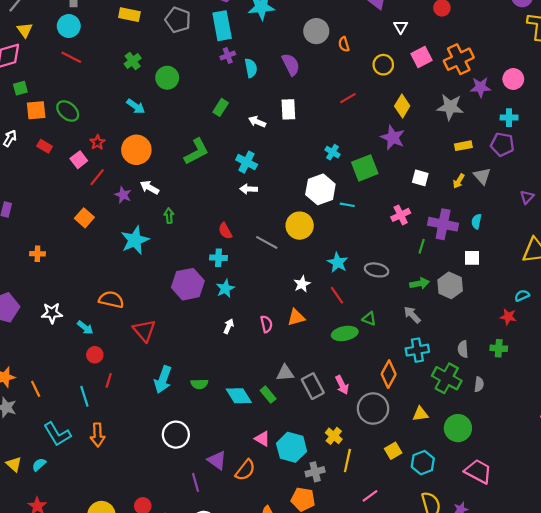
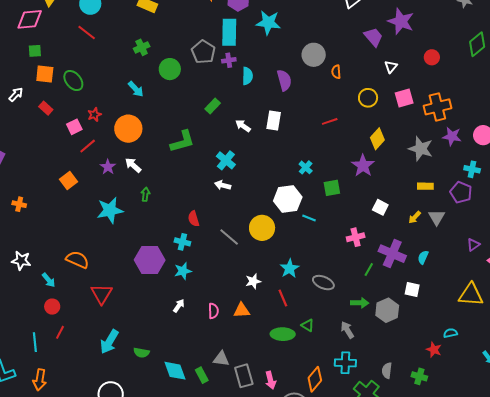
gray pentagon: (178, 20) -> (203, 52), moved
green square: (365, 168) -> (332, 188), size x0.7

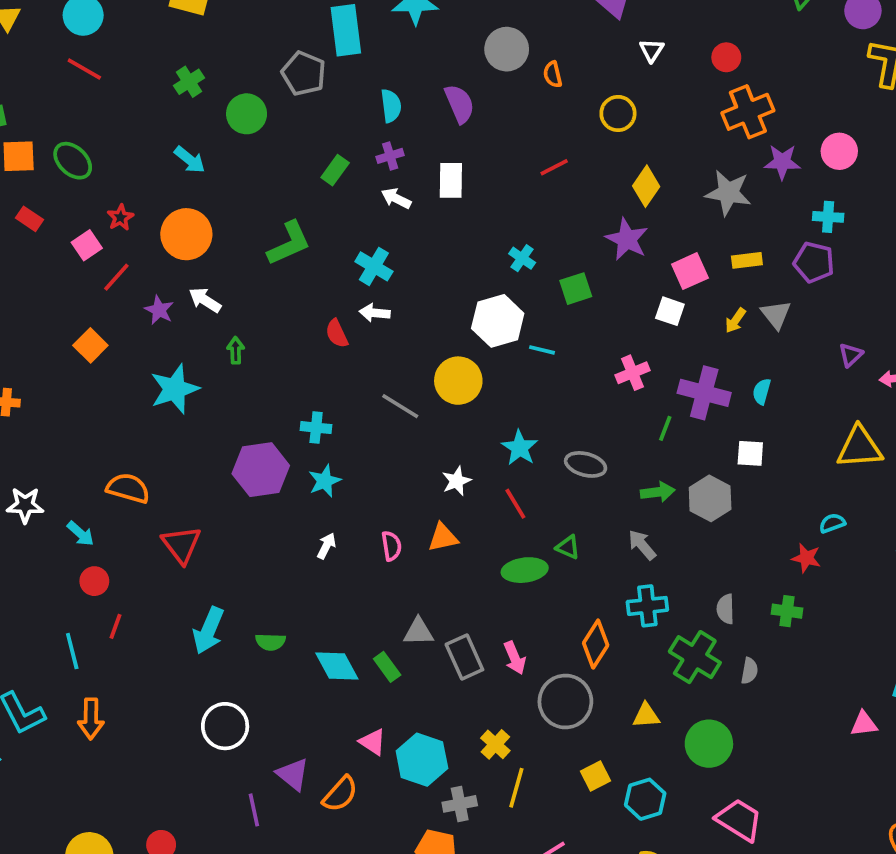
red circle: (432, 57) -> (726, 57), moved
purple cross: (229, 60) -> (390, 156), moved
pink square: (404, 98) -> (690, 271), moved
red semicircle: (194, 219) -> (337, 334), moved

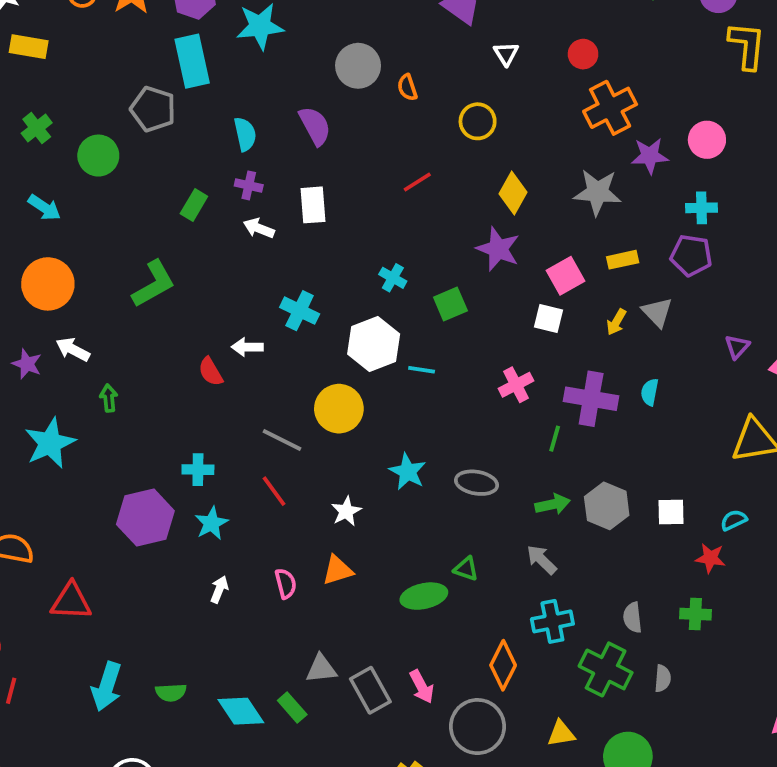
purple cross: (390, 156) -> (249, 185), turned 35
cyan cross: (374, 266) -> (300, 311), moved
white square: (750, 453) -> (671, 512), moved
red line: (515, 504) -> (274, 491), moved
red triangle: (181, 545) -> (71, 601), turned -45

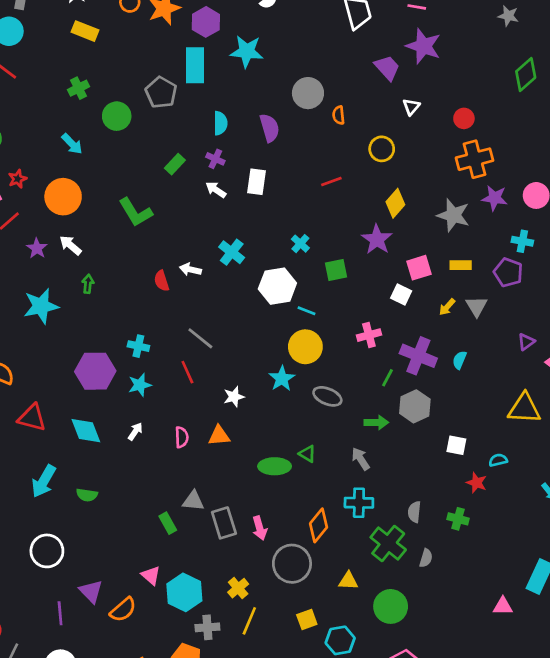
green L-shape: (154, 284) -> (136, 212), turned 76
yellow circle: (339, 409) -> (305, 347), moved
gray hexagon: (607, 506) -> (415, 406), moved
cyan diamond: (241, 711) -> (86, 431), moved

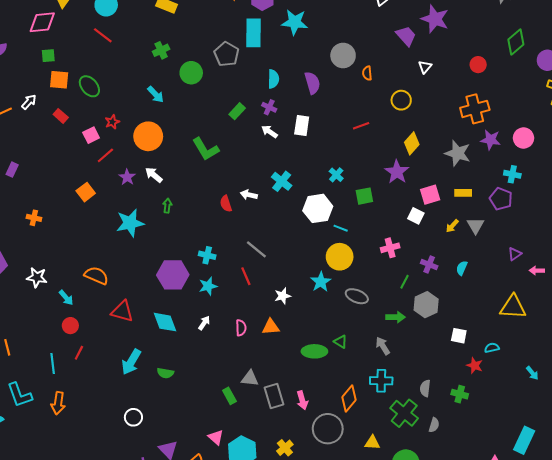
red circle: (464, 118) -> (478, 65), moved
purple cross: (418, 356) -> (429, 265), size x0.6
white circle: (47, 551) -> (133, 417), size x0.7

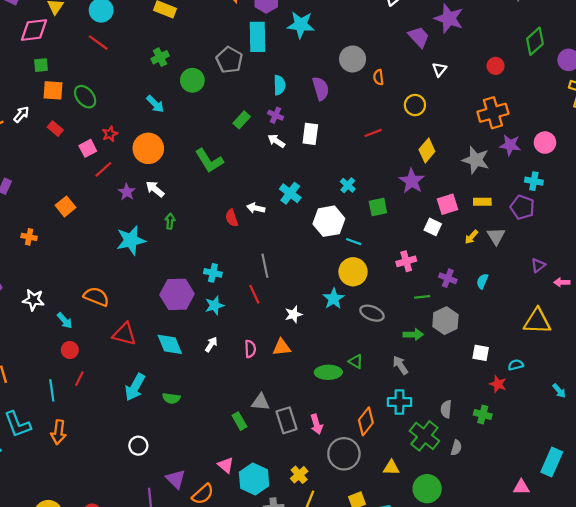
orange square: (86, 192) -> (66, 206), moved
gray line: (256, 249) -> (265, 266), turned 40
green line: (405, 282) -> (422, 297), turned 56

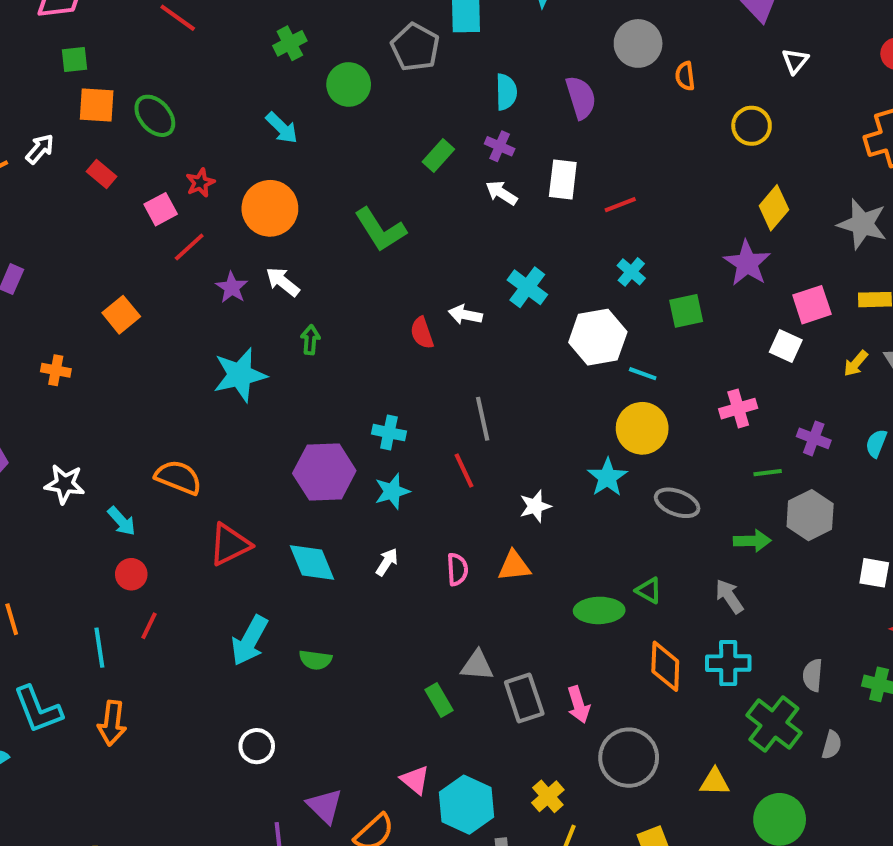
red line: (373, 133) -> (620, 205), moved
red triangle: (124, 334) -> (230, 544), turned -40
orange diamond: (366, 421) -> (665, 666), moved, turned -36

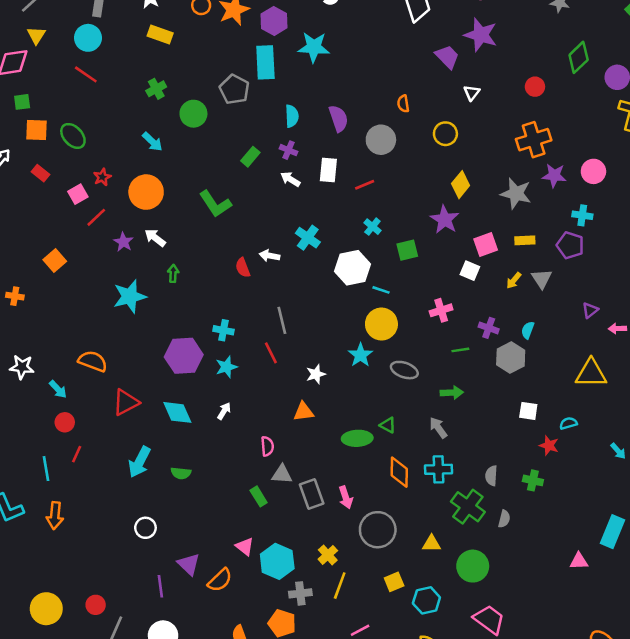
gray circle: (638, 43) -> (381, 140), moved
gray hexagon: (810, 515) -> (511, 357), moved
pink semicircle: (457, 569) -> (267, 446), moved

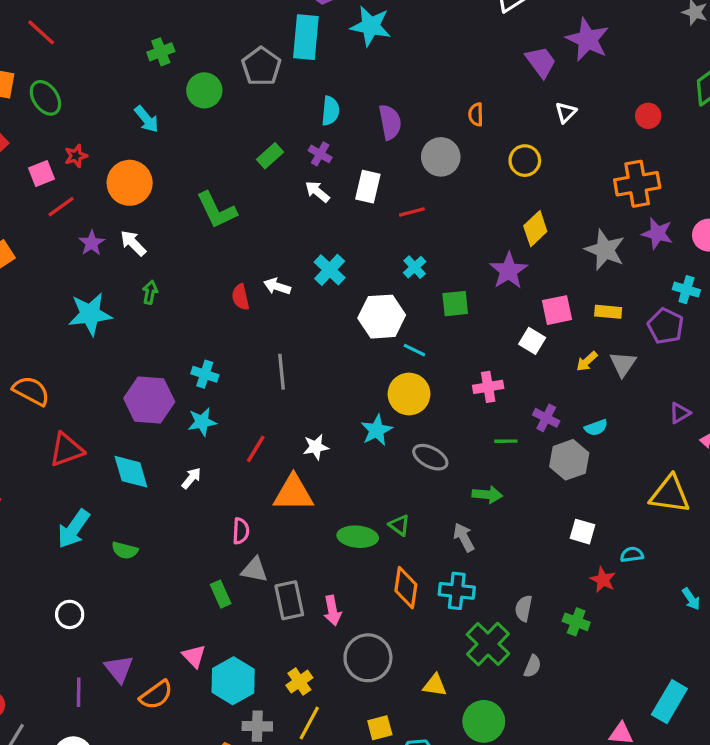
red line: (86, 74) -> (41, 32), moved
cyan semicircle: (528, 330) -> (596, 428), turned -138
red line: (271, 353) -> (256, 449), moved, turned 50
orange triangle: (304, 412) -> (293, 493), size x1.5

